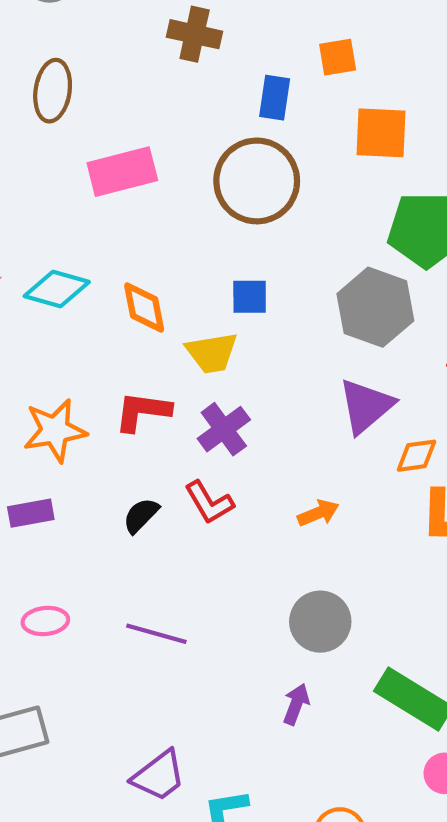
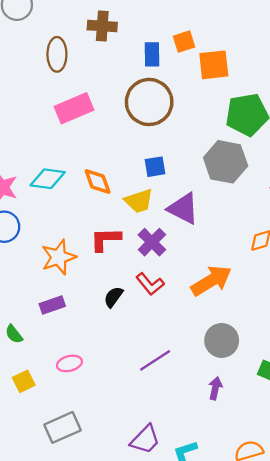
orange square: (338, 57) -> (184, 42), moved
brown ellipse: (53, 91) -> (57, 54), moved
purple triangle: (366, 406) -> (183, 209), moved, turned -44
orange arrow: (318, 513) -> (211, 281), size x1.8
purple line: (156, 634) -> (155, 360), moved, turned -40

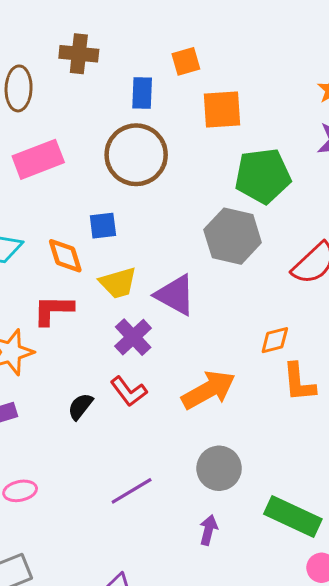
orange square: (184, 42) -> (186, 61), moved
blue square: (155, 167) -> (103, 226), moved
red L-shape: (105, 239) -> (53, 310), moved

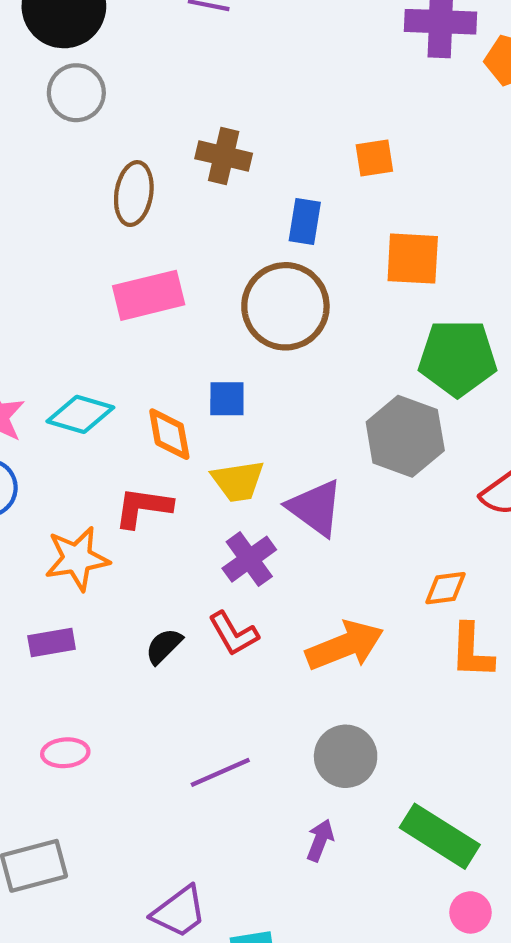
orange square: (186, 61) -> (374, 158), moved

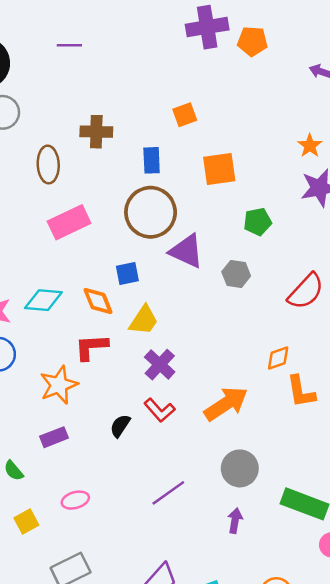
green pentagon: (458, 358) -> (257, 222), size x0.6
gray hexagon: (405, 436) -> (236, 274), size x0.6
yellow trapezoid: (238, 481) -> (144, 320), turned -36
purple triangle: (315, 508) -> (186, 251), moved

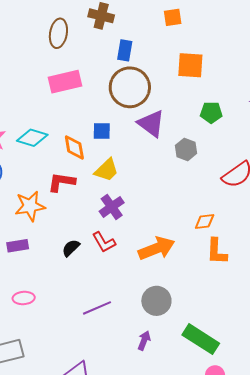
blue rectangle: (152, 160) -> (125, 50), moved

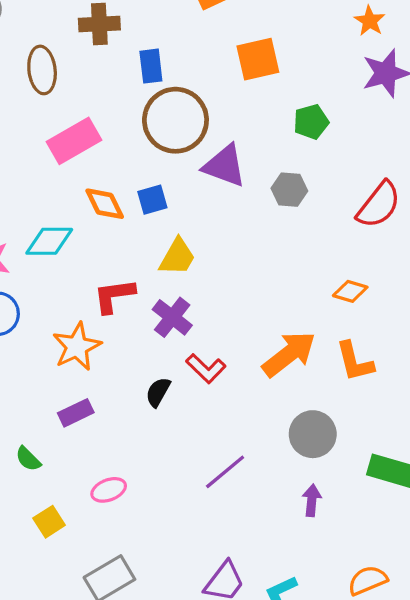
orange diamond: (74, 147) -> (105, 204), moved
purple cross: (112, 207) -> (172, 317), moved
orange diamond: (205, 222) -> (350, 291), turned 40
orange L-shape: (217, 251) -> (355, 362), moved

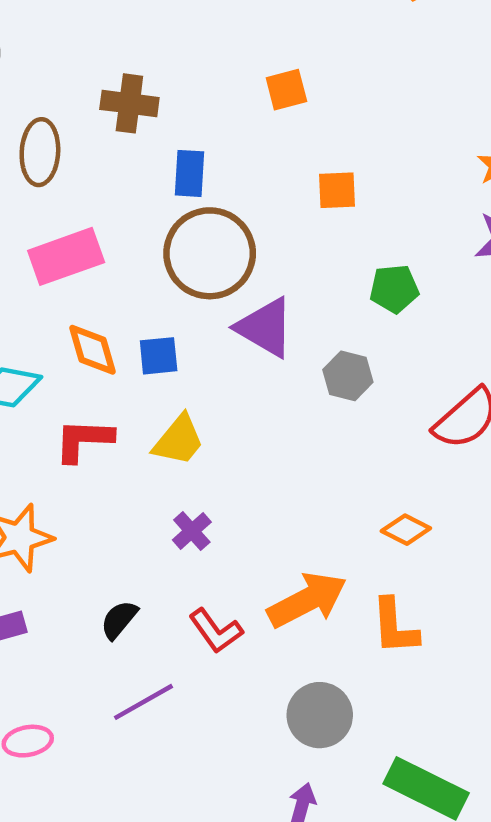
orange square: (258, 59) -> (337, 190), size x0.7
red L-shape: (114, 296) -> (84, 440), moved
purple cross: (172, 317) -> (192, 531), moved, size x0.7
red L-shape: (206, 369) -> (216, 631), moved
purple line: (225, 472) -> (143, 702), moved

